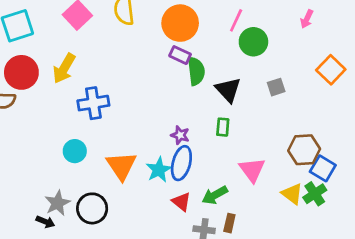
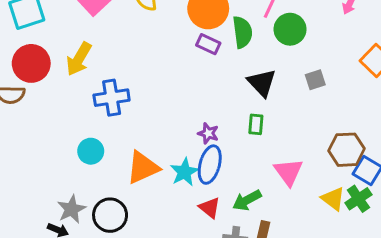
green semicircle: (196, 71) -> (242, 32), moved
orange triangle: (121, 166) -> (143, 168), turned 40

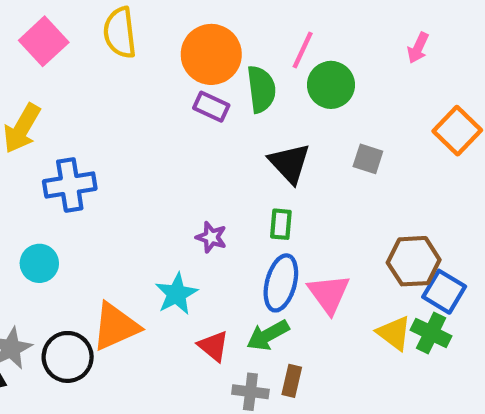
gray square: (315, 80) -> (368, 159), turned 36
blue ellipse: (210, 165) -> (281, 283), moved
orange triangle: (143, 168) -> (115, 326), moved
green cross: (358, 199) -> (431, 333), turned -30

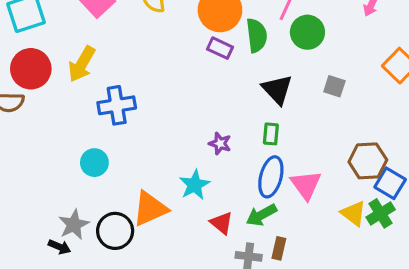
green cross: (431, 333) -> (381, 213), turned 32

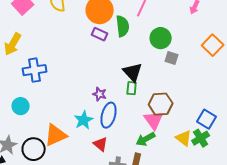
green circle: (307, 32) -> (161, 38), moved
black triangle: (277, 89) -> (133, 72), moved
brown hexagon: (368, 161) -> (161, 104), moved
blue ellipse: (271, 177) -> (109, 115), moved
green arrow: (261, 215) -> (146, 139), moved

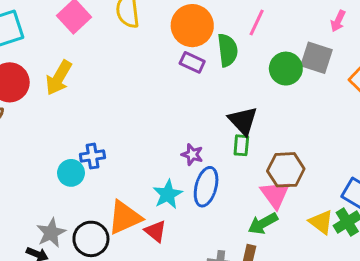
gray square: (172, 58) -> (317, 58), moved, size x1.5
blue cross: (35, 70) -> (92, 156), moved, size x0.7
red triangle: (101, 144) -> (155, 231), moved

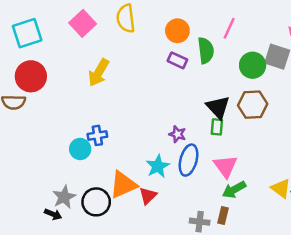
orange circle: (192, 26) -> (177, 31), size x0.7
yellow arrow: (59, 78) -> (99, 73), moved
brown hexagon: (286, 170) -> (253, 105), moved
pink triangle: (275, 194) -> (225, 166), moved
red triangle: (155, 231) -> (148, 196), turned 36

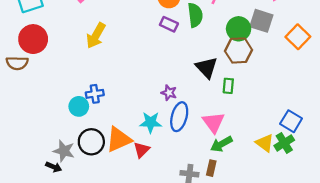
brown hexagon: (253, 105) -> (239, 50), moved
green rectangle: (217, 127) -> (228, 86), moved
cyan star: (158, 166) -> (151, 122), turned 30
gray star: (64, 197) -> (64, 151), turned -30
black circle: (96, 202) -> (91, 142), moved

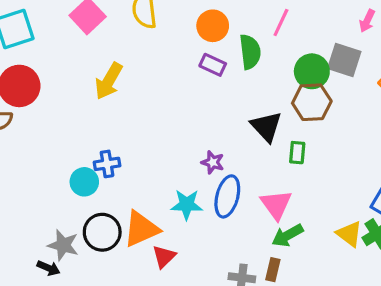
red triangle: (142, 150) -> (164, 257), moved

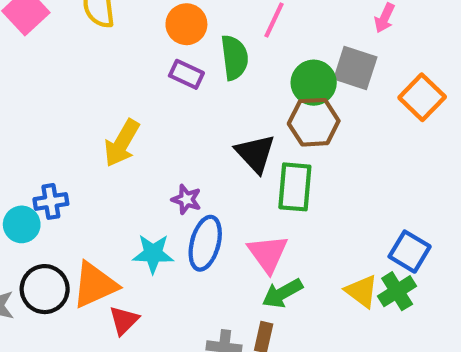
yellow arrow: (109, 81) -> (122, 143), moved
green rectangle: (297, 153) -> (295, 187), size x1.6

